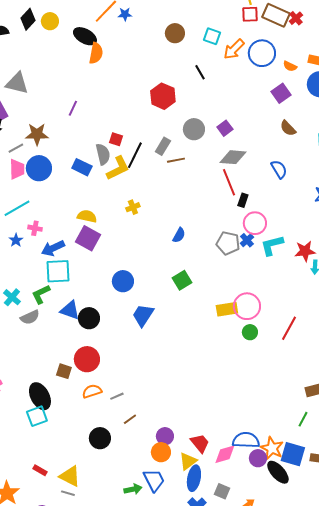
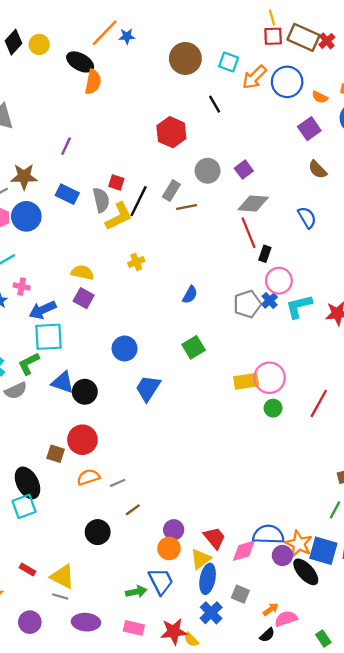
brown circle: (175, 33) -> (185, 58), size x1.4
blue rectangle: (82, 167) -> (67, 194), moved
purple square: (88, 238) -> (84, 298), size x0.7
gray pentagon: (228, 243) -> (247, 304), turned -30

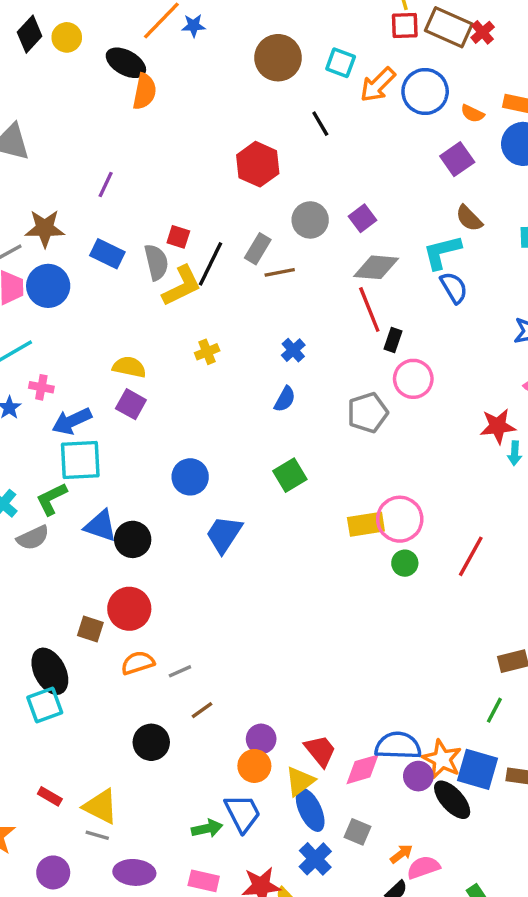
blue cross: (270, 301) -> (293, 350), moved
cyan L-shape: (299, 306) -> (442, 252), moved
blue ellipse: (208, 579) -> (310, 810), turned -36

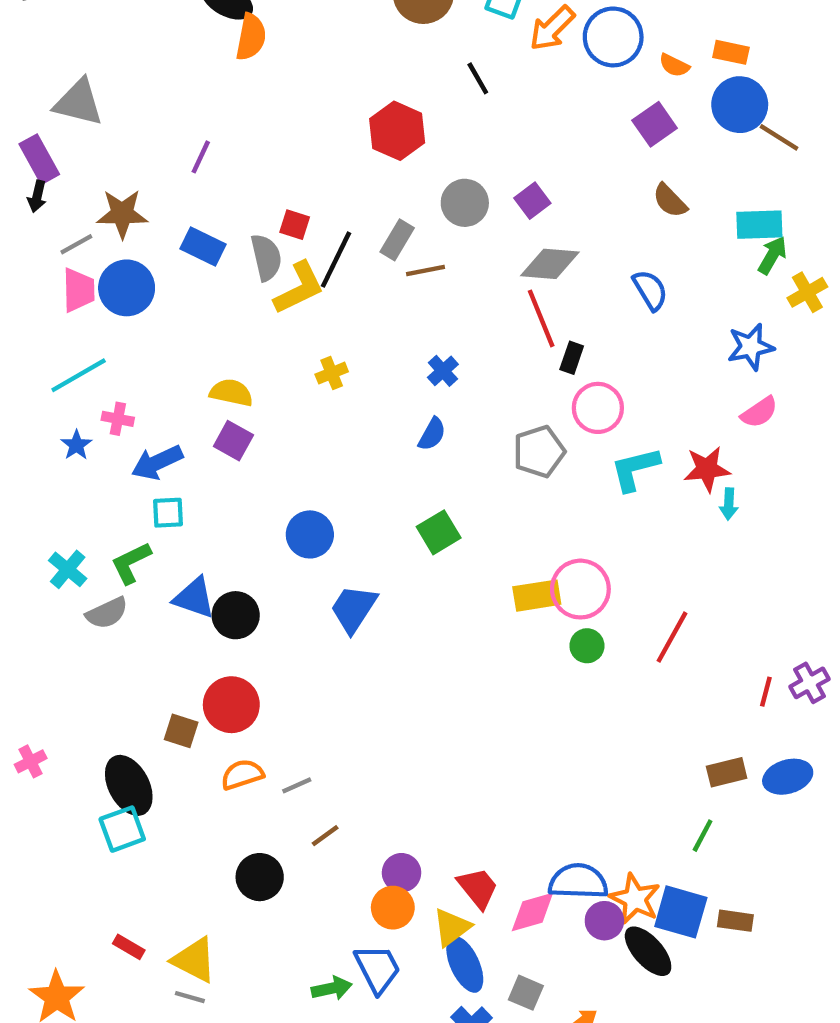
cyan L-shape: (442, 252) -> (635, 469), moved
cyan square: (80, 460) -> (168, 513), size x0.6

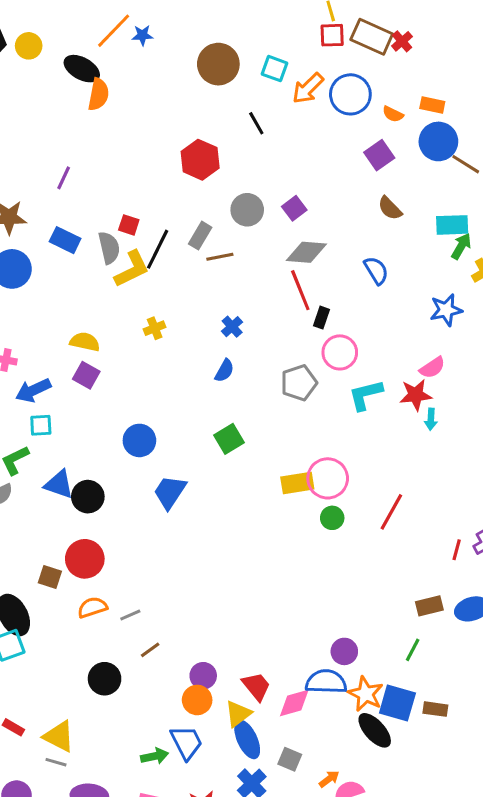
pink semicircle: (759, 412) -> (432, 368), moved
purple circle: (604, 921) -> (344, 651), moved

